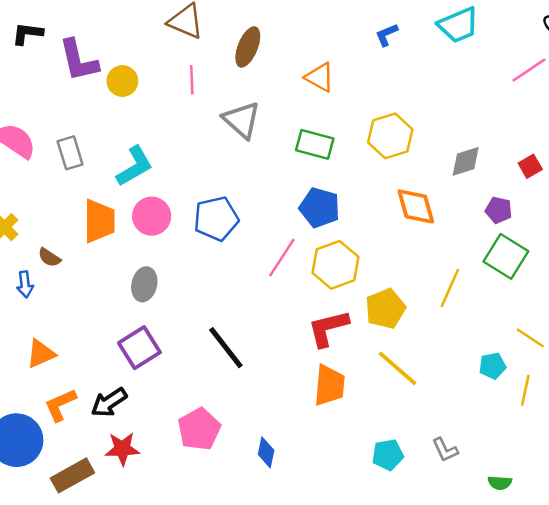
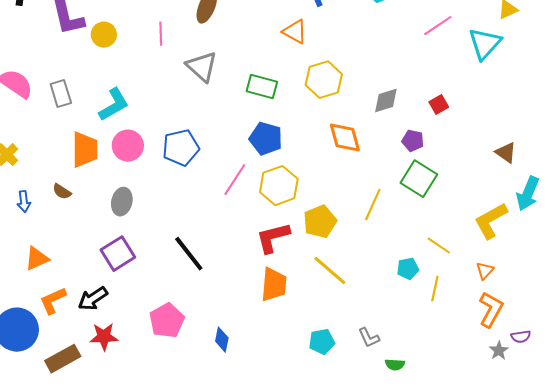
orange triangle: (320, 77) -> (295, 32), moved
brown semicircle: (49, 258) -> (62, 192), moved
green semicircle: (500, 483) -> (395, 365), moved

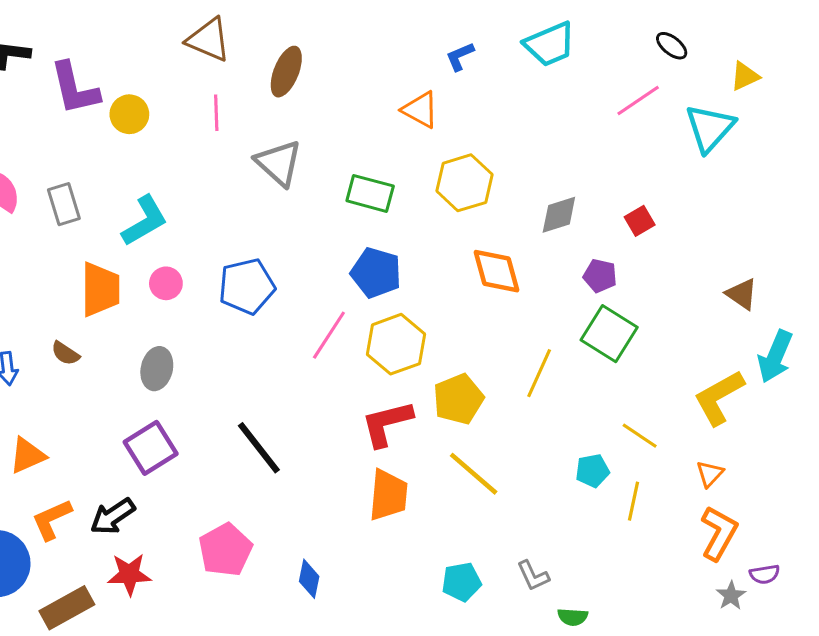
pink circle: (128, 146) -> (166, 283), size x0.7

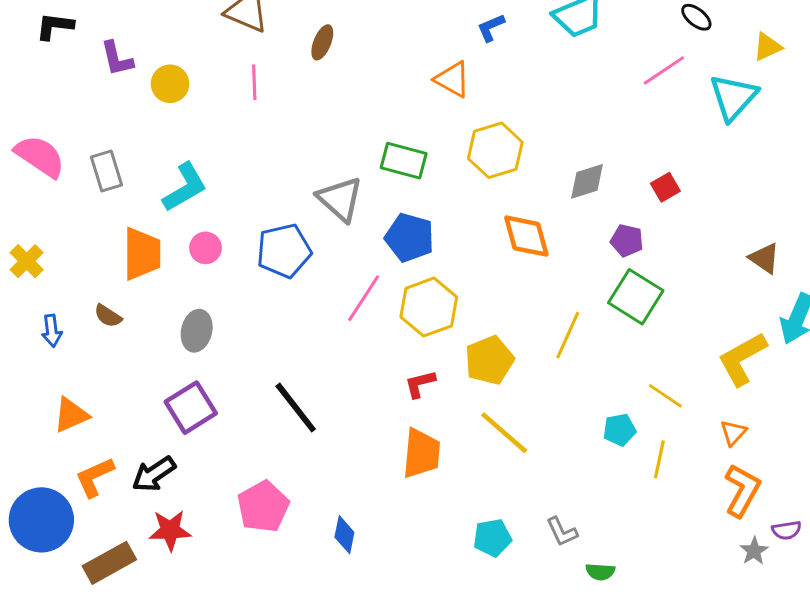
brown ellipse: (286, 72) -> (322, 42), size x0.7
purple L-shape: (75, 88) -> (117, 59), size x0.7
gray triangle: (279, 163) -> (340, 199), moved
red L-shape: (387, 423) -> (420, 384), size x0.6

